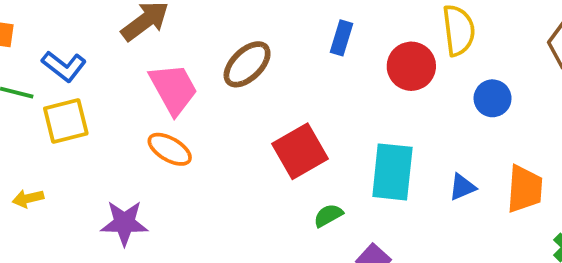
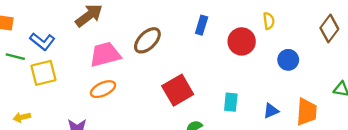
yellow semicircle: (459, 30) -> (269, 21), size x0.6
pink trapezoid: (173, 89) -> (105, 54), turned -76
orange ellipse: (170, 149) -> (103, 89), turned -55
cyan rectangle: (392, 172) -> (231, 102), size x0.6

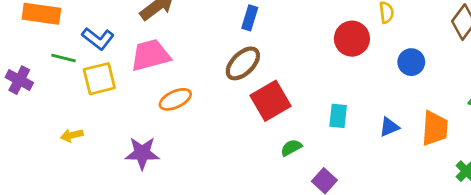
blue rectangle: (202, 25) -> (250, 18), moved
brown ellipse: (147, 40) -> (243, 63), moved
pink trapezoid: (105, 54) -> (150, 55), moved

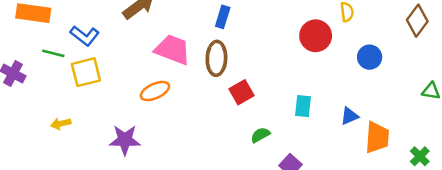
pink trapezoid: (150, 55) -> (173, 50), moved, turned 36
brown ellipse: (243, 63) -> (216, 58), turned -44
red square: (270, 101) -> (242, 92), size x0.7
orange trapezoid: (435, 128) -> (377, 137), moved

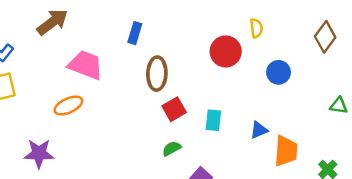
brown ellipse: (216, 58) -> (157, 74), moved
red square: (242, 92) -> (174, 109), moved

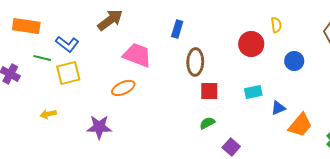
red square: (174, 109) -> (209, 91), turned 30
cyan rectangle: (213, 120) -> (253, 92), moved, turned 72
orange trapezoid: (286, 151) -> (300, 125), turned 36

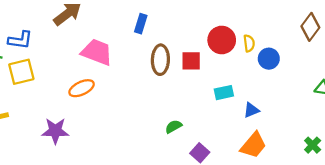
yellow semicircle: (276, 25) -> (249, 43), moved
blue L-shape: (67, 44) -> (20, 40), turned -30
red square: (209, 91) -> (191, 61), moved
orange trapezoid: (300, 125) -> (253, 145), moved

